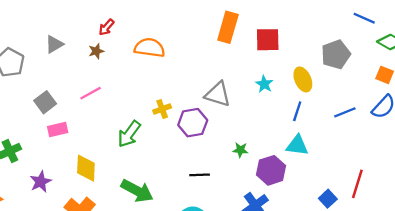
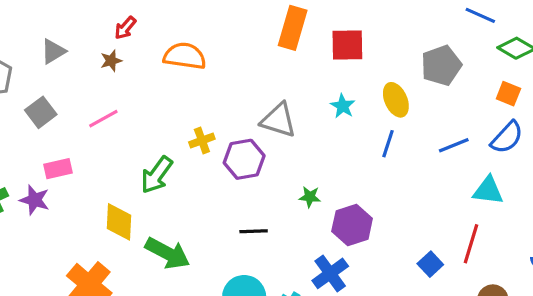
gray square: (45, 102) -> (41, 112), moved
cyan triangle: (297, 145) -> (488, 191), moved
yellow diamond: (86, 168) -> (119, 222), moved
purple star: (41, 182) -> (35, 200), moved, turned -30

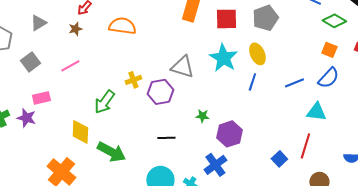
gray pentagon: (441, 65) -> (265, 18), moved
cyan star: (343, 106) -> (223, 58), size x1.8

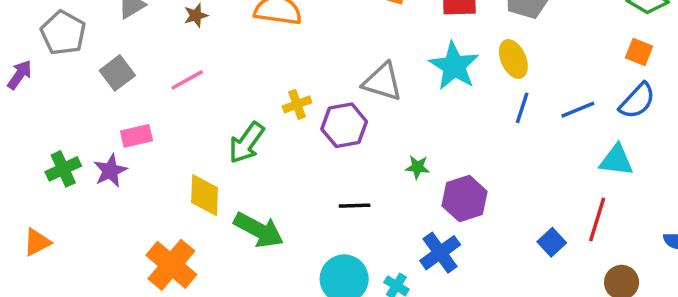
blue line: (252, 82) -> (522, 108), moved
purple star: (26, 118) -> (110, 171), turned 30

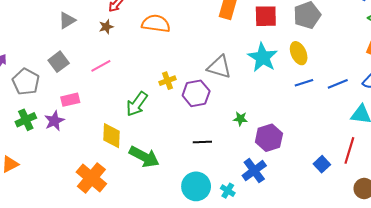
gray pentagon: (63, 33) -> (26, 82), moved
blue line: (522, 108) -> (304, 83), turned 54

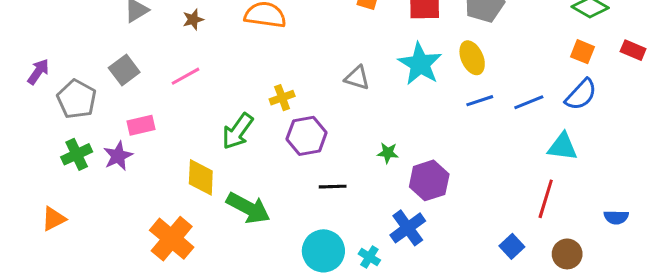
gray triangle: (219, 67) -> (357, 78), size x0.7
purple hexagon: (196, 93) -> (307, 136), moved
blue square: (322, 164) -> (512, 246), moved

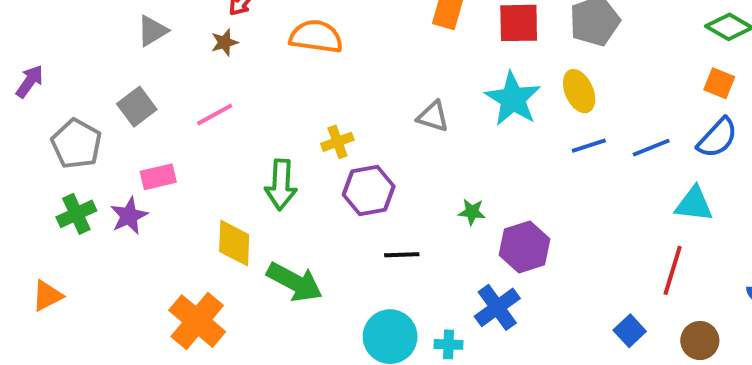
purple arrow: (38, 72) -> (30, 81), moved
green arrow: (238, 131) -> (281, 185), turned -33
cyan cross: (369, 257) -> (449, 344), turned -30

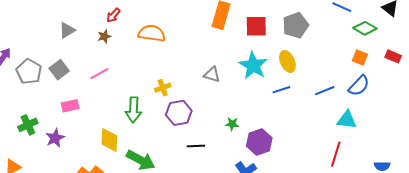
gray pentagon: (76, 144) -> (29, 72), moved
blue line: (589, 146) -> (281, 90), moved
purple star: (129, 216) -> (55, 138), moved

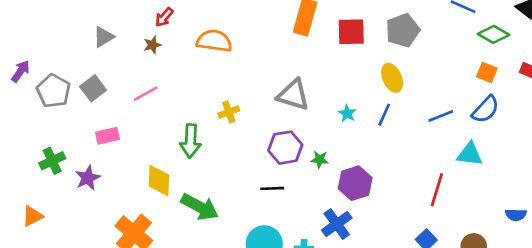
cyan star: (253, 66) -> (347, 113), moved, size x0.5
gray triangle: (212, 75) -> (293, 95), size x1.5
blue line: (281, 90) -> (384, 115), turned -48
purple hexagon: (179, 113) -> (285, 148), moved
red line: (336, 154) -> (437, 190), moved

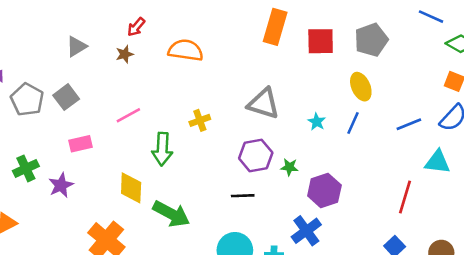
pink line: (146, 94) -> (128, 115), moved

